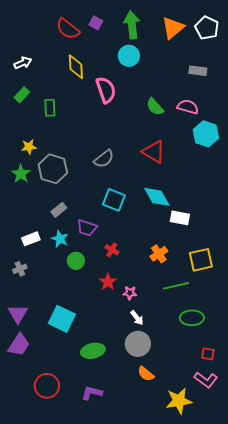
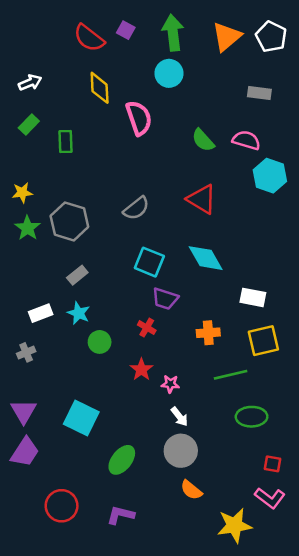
yellow star: (29, 147) -> (22, 193), moved
white rectangle: (180, 218) -> (253, 297), moved
purple trapezoid: (87, 228) -> (165, 299), moved
orange cross: (159, 254) -> (208, 333), turned 30
green ellipse: (93, 351) -> (122, 460), turned -40

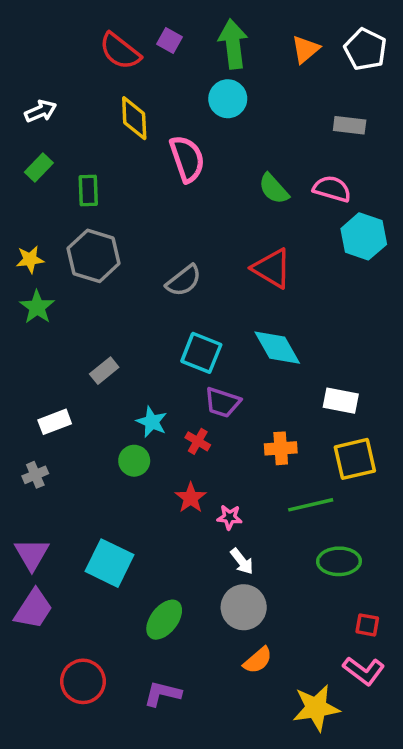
orange triangle: (227, 37) -> (305, 49), size x0.7
gray hexagon: (69, 221) -> (94, 256), moved
cyan star: (79, 313) -> (152, 422), moved
orange semicircle: (191, 490) -> (258, 660), turned -80

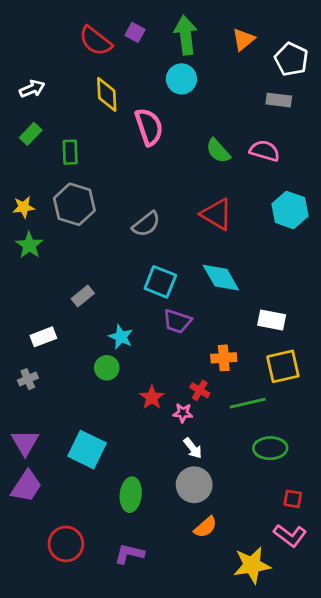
white pentagon: (365, 49) -> (291, 59), moved
cyan hexagon: (364, 236) -> (290, 210), moved
red cross: (198, 441) -> (200, 390), moved
green ellipse: (164, 620) -> (131, 495), turned -32

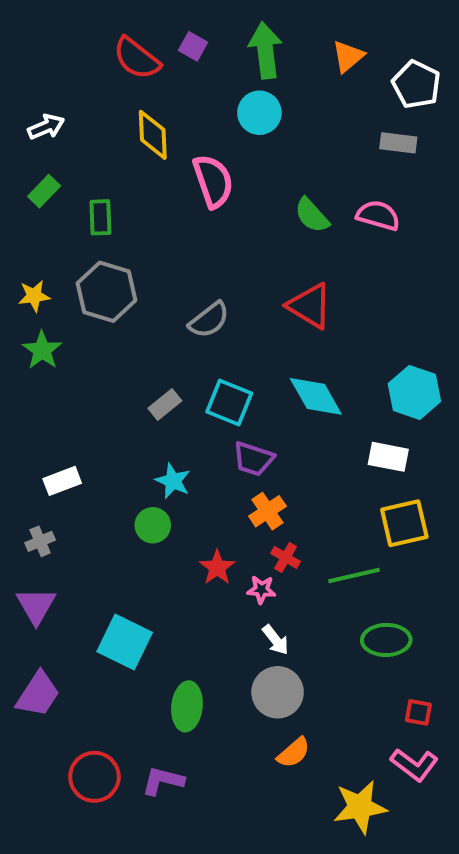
cyan hexagon: (290, 210) -> (414, 392), moved
gray rectangle: (83, 296) -> (165, 405), moved
orange cross: (224, 358) -> (267, 511), moved, turned -30
purple triangle: (25, 442) -> (36, 606), moved
purple L-shape: (129, 554) -> (163, 781), moved

